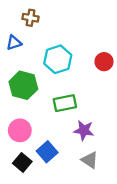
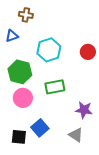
pink circle: (20, 130) -> (23, 98), moved
purple star: (84, 130) -> (84, 110), moved
black square: (22, 162) -> (19, 137), turned -35

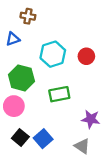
red circle: (88, 52) -> (86, 56), moved
pink circle: (23, 98) -> (14, 106), moved
black square: (19, 137) -> (20, 137), moved, turned 35

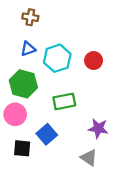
blue triangle: (13, 39) -> (28, 49), moved
black square: (20, 137) -> (22, 148), turned -35
blue square: (43, 139) -> (47, 134), moved

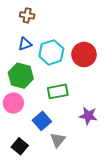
red circle: (94, 61) -> (84, 54), size x1.5
black square: (22, 148) -> (20, 146), moved, turned 35
gray triangle: (89, 158) -> (58, 140), moved, turned 35

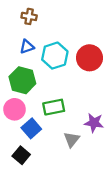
green rectangle: (58, 91) -> (54, 107), moved
blue square: (42, 121) -> (31, 128), moved
gray triangle: (58, 140) -> (72, 140), moved

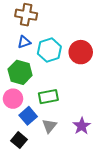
brown cross: (29, 16) -> (26, 15), size x1.5
purple star: (94, 123) -> (82, 126), moved, turned 30
gray triangle: (72, 140) -> (49, 126), moved

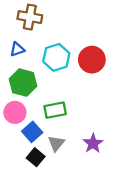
blue triangle: (24, 42) -> (17, 49), moved
black square: (19, 140) -> (36, 157), moved

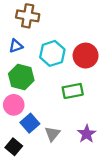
green rectangle: (55, 110) -> (73, 91), moved
black square: (36, 157) -> (14, 147), moved

